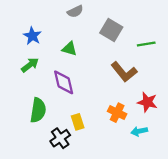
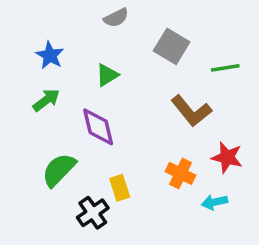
green triangle: (69, 49) -> (107, 75), turned -49
green semicircle: (38, 110) -> (59, 170), turned -145

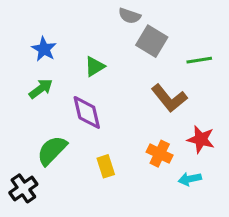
gray semicircle: (116, 18) -> (130, 16), moved, turned 45
black cross: (93, 213) -> (23, 188), moved

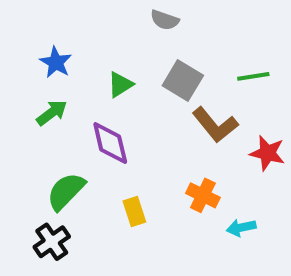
gray square: (152, 41) -> (183, 80), moved
red star: (201, 139) -> (267, 153), moved
black cross: (23, 188) -> (52, 242), moved

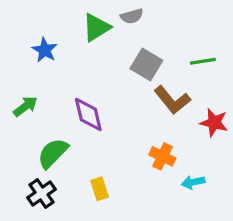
gray semicircle: (165, 20) -> (132, 16), turned -35
green triangle: (120, 85) -> (96, 27), moved, size x1.4
green arrow: (52, 113) -> (25, 106), moved
yellow rectangle: (134, 212) -> (100, 189), moved

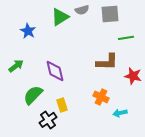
gray square: (146, 64) -> (110, 14), moved, turned -36
brown L-shape: (172, 100) -> (107, 62), turned -50
yellow rectangle: (100, 189) -> (62, 105), moved
black cross: (42, 193) -> (48, 120), moved

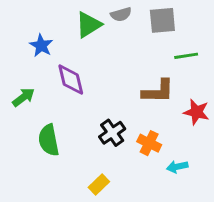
purple diamond: (55, 71) -> (71, 80), moved
green semicircle: (33, 95) -> (49, 140), turned -55
yellow rectangle: (62, 105) -> (99, 185), moved, turned 64
black cross: (48, 120) -> (112, 133), moved

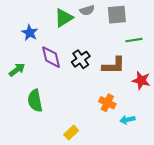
black cross: (112, 133) -> (81, 59), moved

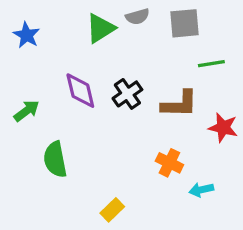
blue star: (30, 33) -> (27, 35), moved

